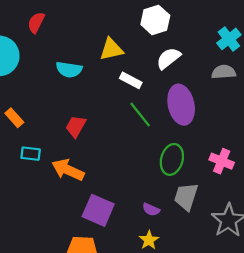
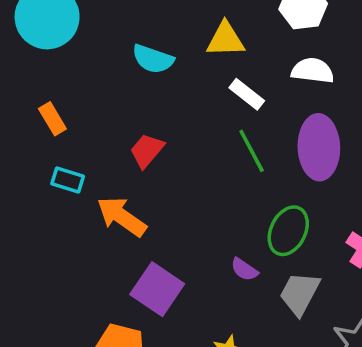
white semicircle: (168, 58) -> (313, 71), turned 35
purple semicircle: (151, 210) -> (244, 269), moved

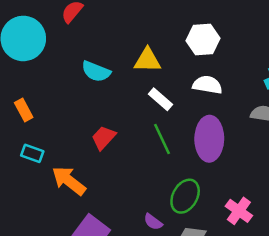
red trapezoid: (147, 151) -> (104, 138), moved

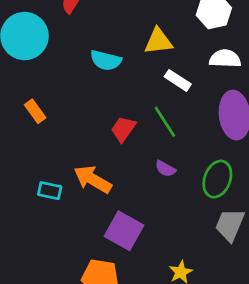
green line: (162, 139) -> (165, 122), moved
cyan rectangle: (32, 153) -> (50, 191), moved
purple semicircle: (153, 222) -> (165, 169), moved

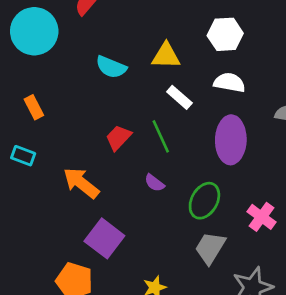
cyan rectangle: (50, 191) -> (23, 156), moved

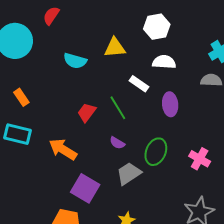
white rectangle: (179, 97) -> (139, 84), moved
purple ellipse: (231, 140) -> (170, 104), size x0.7
cyan rectangle: (23, 156) -> (18, 134), size x1.5
gray trapezoid: (210, 248) -> (129, 173), moved, turned 32

